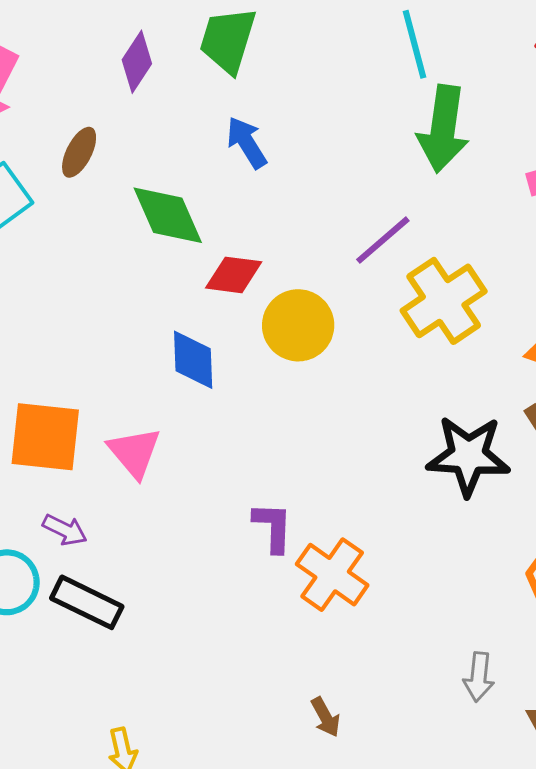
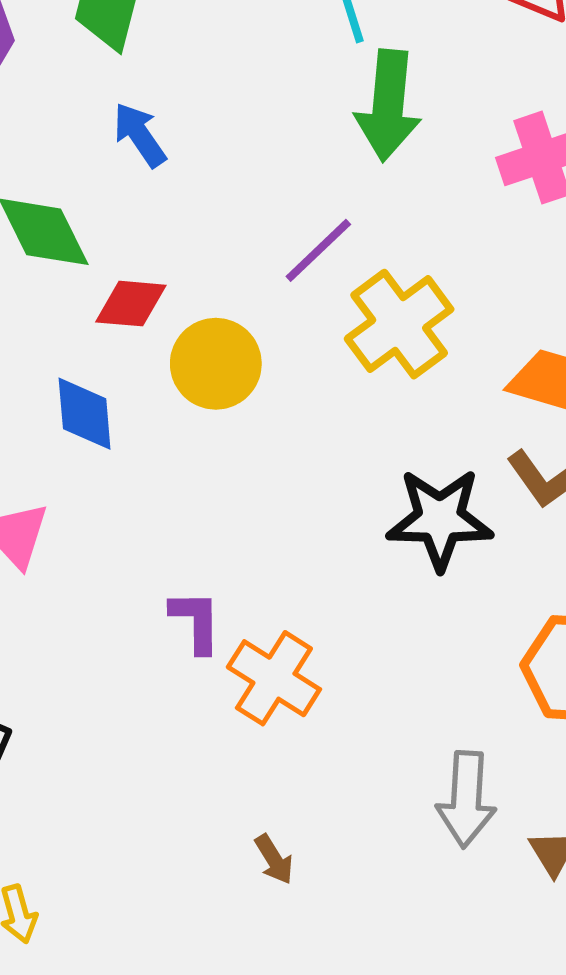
gray arrow: (479, 677) -> (466, 799), size x1.5

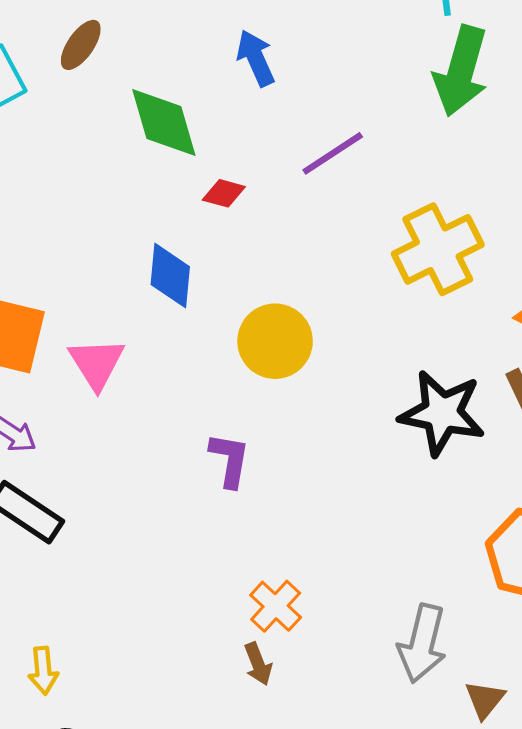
purple line: (318, 250) -> (333, 153), moved
red diamond: (131, 304) -> (224, 193), size x0.7
yellow circle: (216, 364) -> (275, 341), moved
orange cross: (274, 678) -> (276, 606), moved, size x0.7

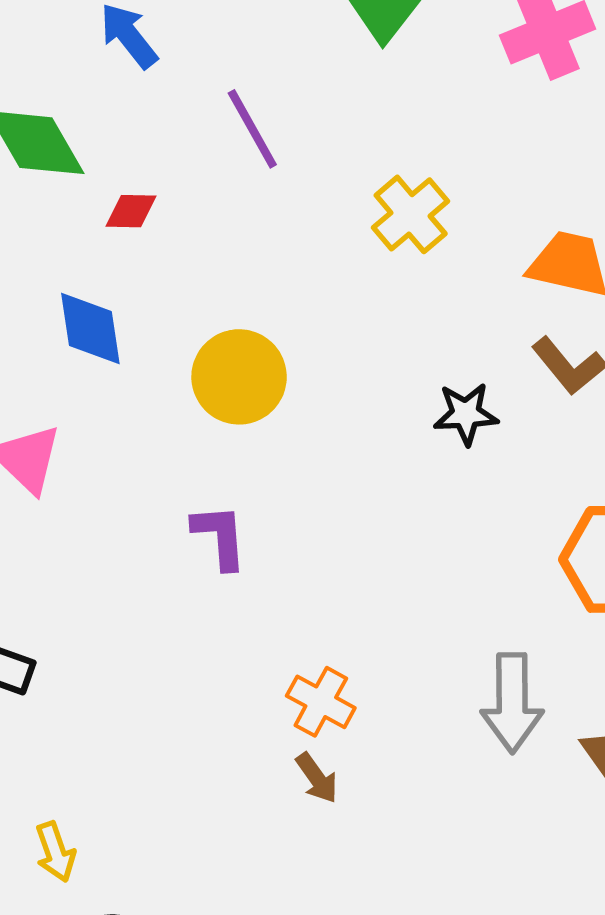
purple line: (333, 153) -> (252, 129), turned -72
yellow cross: (438, 249) -> (411, 214), size x0.7
black star: (442, 413) -> (466, 414), size x0.6

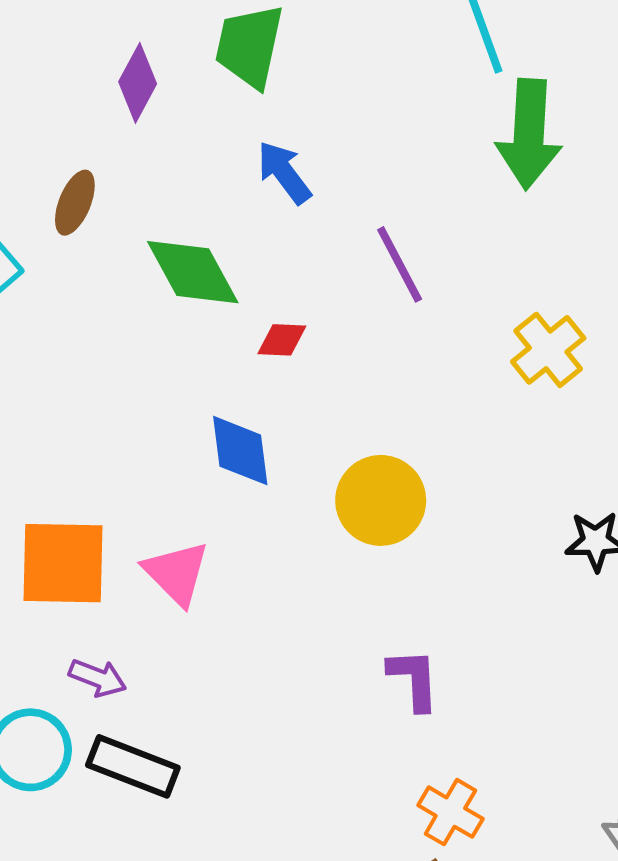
purple L-shape: (220, 536) -> (414, 679), moved

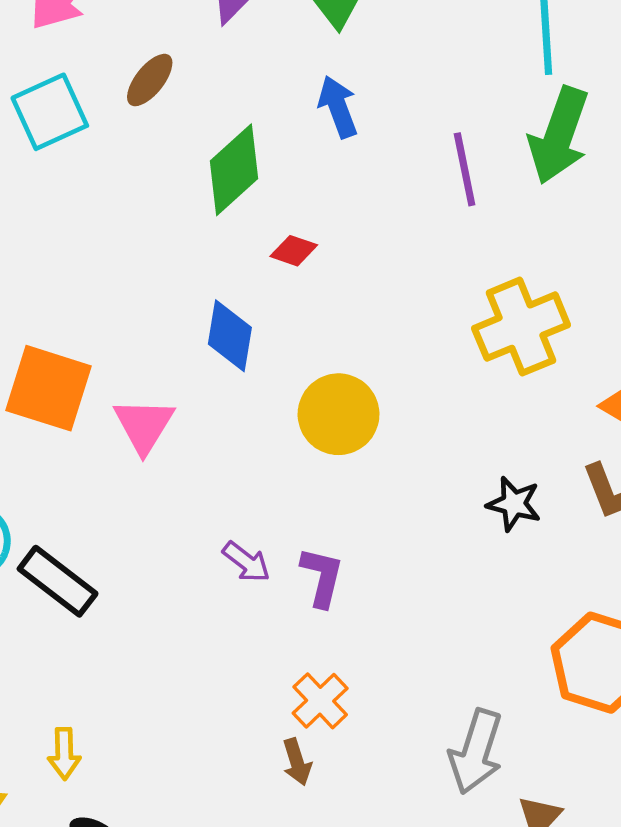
purple line: (400, 264) -> (465, 169), moved
green diamond: (193, 272) -> (234, 170), turned 60
yellow cross: (548, 350) -> (521, 327), size x1.4
purple arrow: (98, 678) -> (246, 562), moved

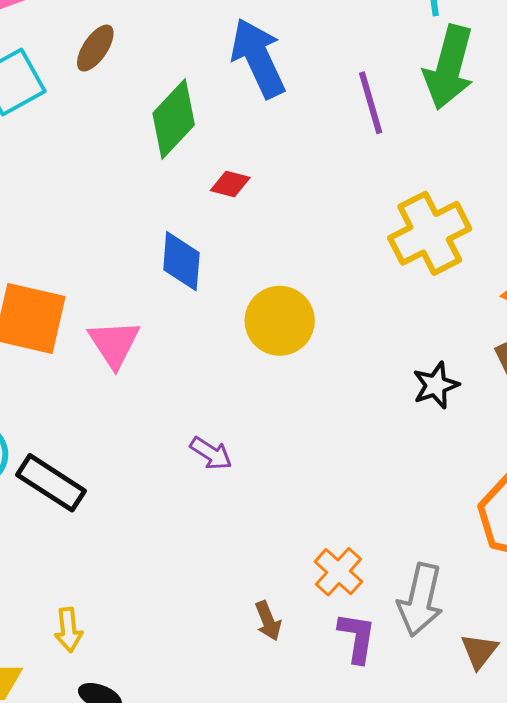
blue arrow: (338, 107) -> (258, 58), size x1.5
black star: (514, 504) -> (436, 385), turned -30
purple L-shape: (322, 577) -> (357, 638), moved
orange cross: (320, 701) -> (338, 572), moved

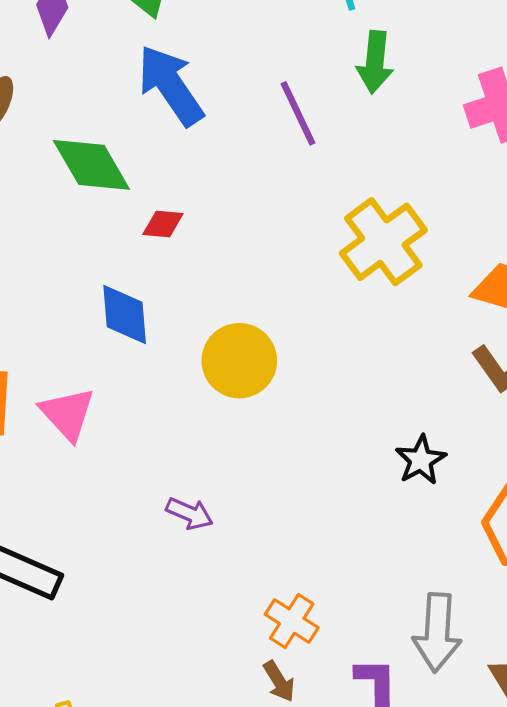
green arrow: (449, 67) -> (375, 62), size x0.7
green diamond: (174, 119) -> (91, 165), turned -64
black star: (436, 385) -> (421, 460), moved
orange cross: (338, 572) -> (292, 621), moved

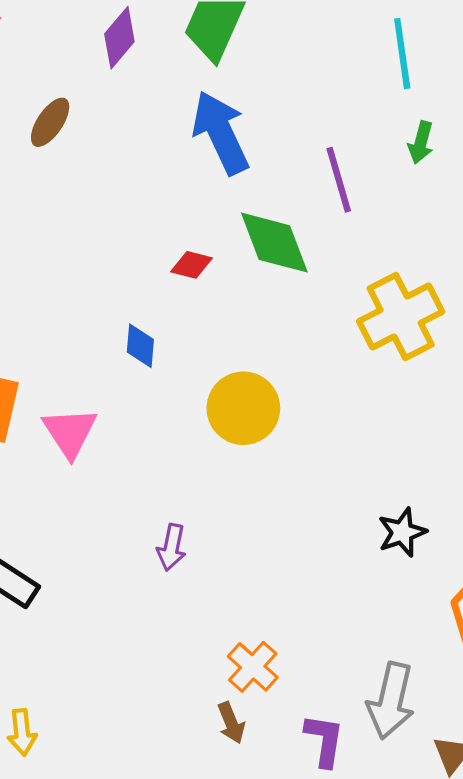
green arrow: (375, 62) -> (421, 143), size x0.7
green diamond: (91, 165) -> (274, 243), moved
blue diamond: (125, 314) -> (140, 346), size x0.7
purple arrow: (190, 513) -> (171, 547), turned 69

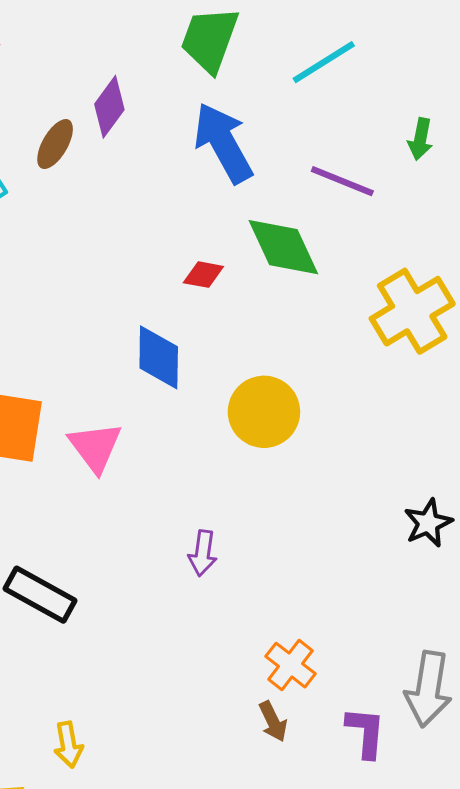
purple diamond: (119, 38) -> (109, 107), moved
cyan line: (402, 54) -> (324, 62), moved, turned 70
purple line: (339, 180) -> (342, 181), turned -48
blue diamond: (140, 346) -> (159, 357), size x1.5

